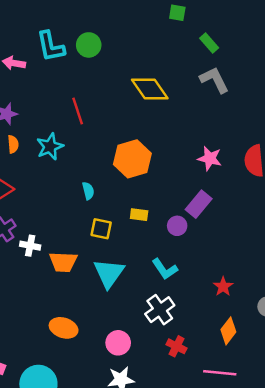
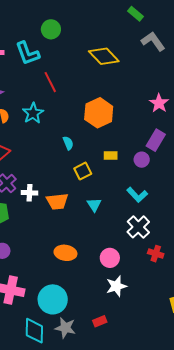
green rectangle: (209, 43) -> (136, 14), moved
cyan L-shape: (51, 46) -> (27, 53), moved
pink star: (210, 158) -> (159, 103), turned 30
yellow square: (101, 229) -> (83, 171), turned -30
cyan triangle: (109, 273) -> (94, 205), size x0.6

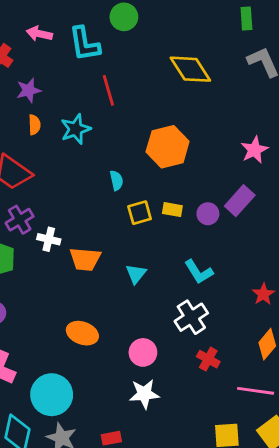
green rectangle: (136, 14) -> (246, 18), turned 35
purple circle: (142, 160) -> (208, 214), moved
yellow square: (83, 171) -> (140, 213), moved

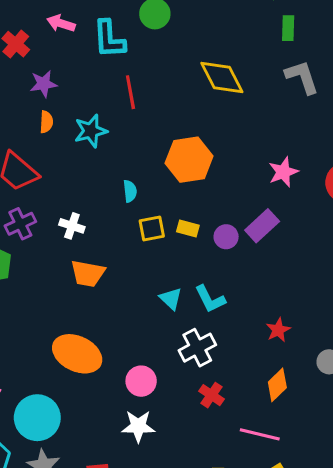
white cross: (49, 239) -> (72, 226), moved
cyan triangle: (136, 274) -> (171, 299), moved, turned -30
orange ellipse: (82, 333) -> (77, 354), size x1.4

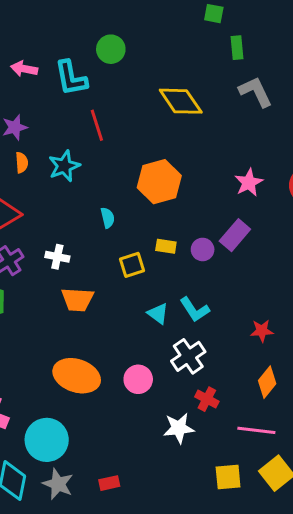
yellow square: (152, 229) -> (132, 265), moved
red star: (278, 330) -> (262, 331), turned 30
pink circle: (141, 381) -> (138, 379), moved
white star: (138, 426) -> (179, 428), moved

